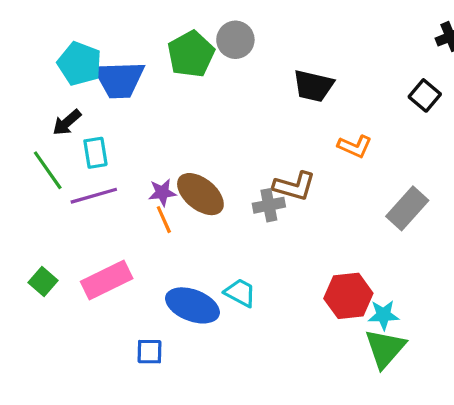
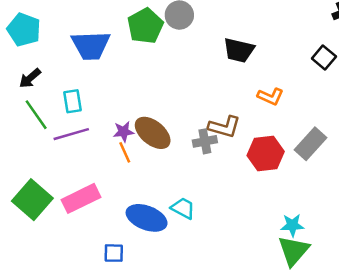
cyan pentagon: (80, 64) -> (24, 30), moved
black arrow: (67, 122) -> (30, 78), moved
green square: (43, 282) -> (32, 200), size x1.8
red hexagon: (348, 296) -> (266, 154), moved

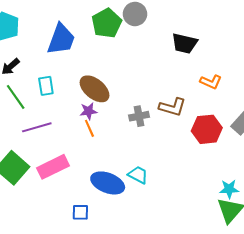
blue trapezoid: (91, 45) -> (61, 39), turned -68
brown ellipse: (153, 133) -> (95, 89), moved
purple line: (71, 134) -> (37, 127), moved
gray cross: (205, 141) -> (139, 116), moved

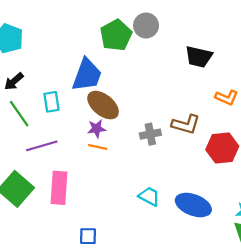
blue trapezoid: (61, 39) -> (87, 75), moved
orange line: (89, 128) -> (98, 147), turned -54
pink rectangle: (53, 167) -> (59, 188), turned -60
blue ellipse: (108, 183) -> (193, 205), moved

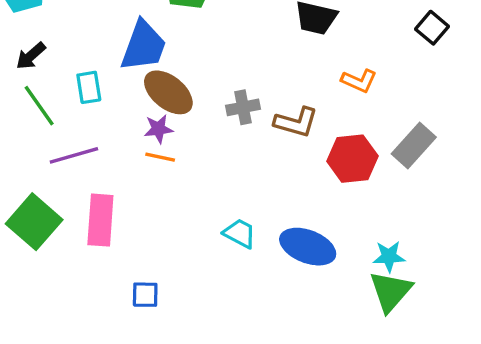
gray cross: (150, 134) -> (243, 107), moved

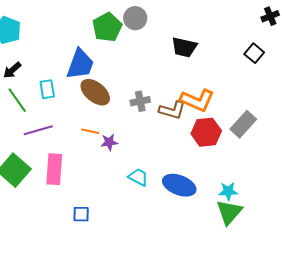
orange L-shape: (359, 81) -> (197, 100), moved, size x1.6
purple star: (158, 129) -> (109, 142), moved

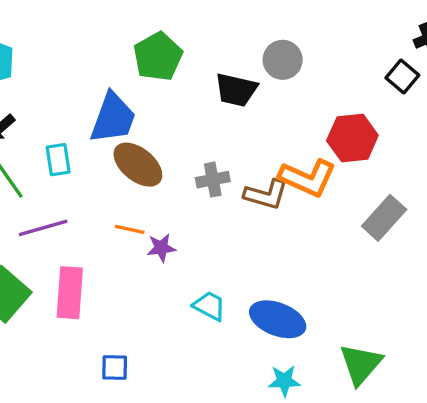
gray circle: (135, 18) -> (283, 60), moved
black trapezoid: (184, 47) -> (236, 90), moved
black square: (254, 53) -> (402, 76), moved
red hexagon: (206, 132) -> (352, 138), moved
cyan star: (228, 191) -> (284, 381), moved

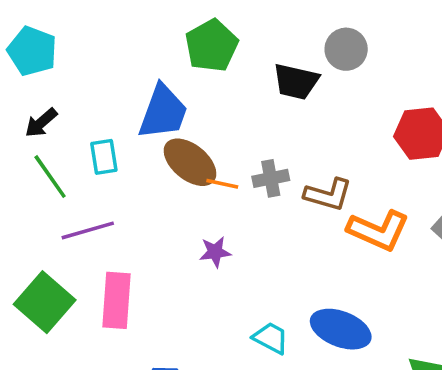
orange L-shape: (308, 178) -> (378, 230), moved
orange line: (130, 229) -> (222, 184), moved
cyan trapezoid: (209, 306) -> (271, 338), moved

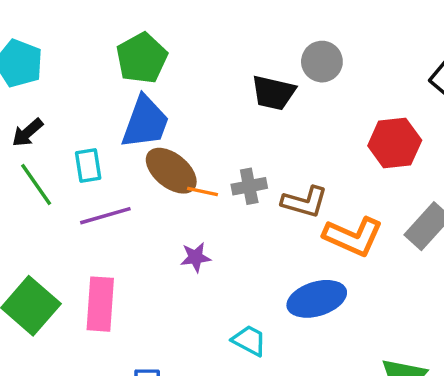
green pentagon: (212, 46) -> (142, 58), moved
purple line: (88, 230) -> (105, 216), moved
blue ellipse: (341, 329) -> (317, 299), moved, turned -38

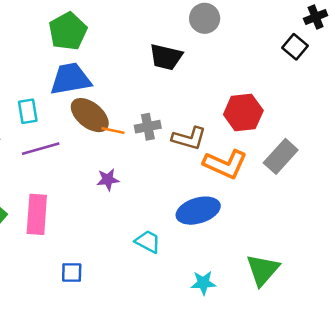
gray circle: (322, 62) -> (205, 18), moved
blue trapezoid: (145, 122) -> (70, 79), turned -120
red hexagon: (395, 143) -> (243, 112), moved

